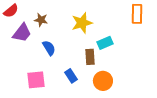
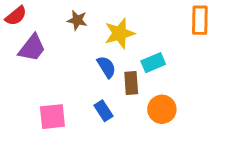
brown star: (41, 20) -> (77, 20), moved
blue semicircle: (49, 48) -> (106, 67), moved
orange circle: (103, 81) -> (162, 109), moved

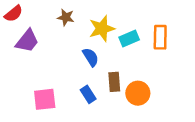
orange rectangle: (200, 20) -> (160, 37), moved
cyan rectangle: (153, 63) -> (129, 38), moved
brown rectangle: (131, 83) -> (114, 82), moved

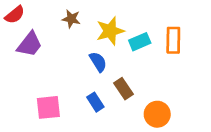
brown rectangle: (114, 82) -> (124, 89), turned -30
orange circle: (138, 93) -> (157, 114), moved

